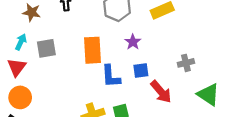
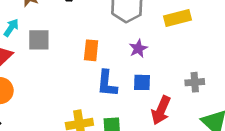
orange rectangle: (92, 50) -> (91, 50), size x0.7
red arrow: (161, 92) -> (161, 110), turned 55

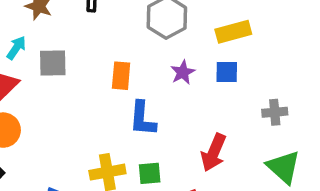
blue square: (142, 82) -> (227, 72), moved
gray cross: (195, 82) -> (275, 112), moved

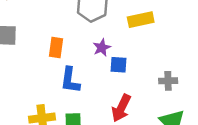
blue square: (227, 72) -> (119, 65), moved

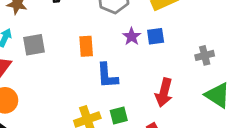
blue square: (119, 65) -> (156, 36), moved

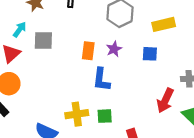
purple star: (132, 37) -> (114, 49), moved
red arrow: (164, 93) -> (165, 100), moved

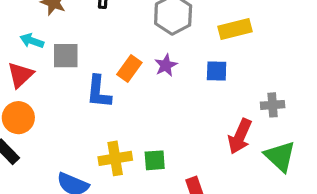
cyan arrow: (20, 30) -> (32, 41), turned -105
orange rectangle: (88, 51) -> (129, 69), turned 30
blue L-shape: (101, 80) -> (99, 92), moved

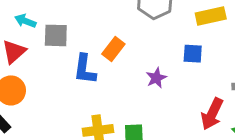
purple star: (166, 65) -> (156, 78), moved

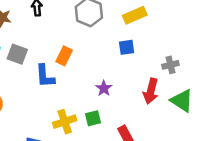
gray square: (56, 35) -> (17, 54), turned 30
purple star: (156, 78) -> (104, 88), moved

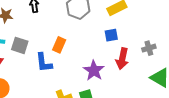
purple star: (104, 88) -> (94, 70), size x1.5
red arrow: (151, 91) -> (122, 59), moved

